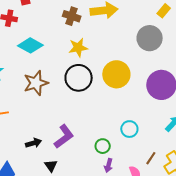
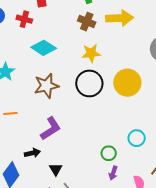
purple L-shape: (64, 137) -> (51, 129), moved
black arrow: (33, 143) -> (32, 153), moved

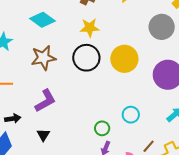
black arrow: (32, 153) -> (13, 119), moved
black triangle: (56, 169) -> (43, 135), moved

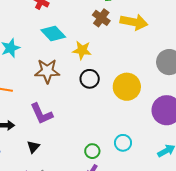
yellow star: (90, 28) -> (82, 50), moved
black circle: (86, 58) -> (90, 79), size x0.7
purple L-shape: (45, 101) -> (42, 114), turned 85

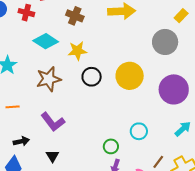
brown cross: (101, 18) -> (75, 16), moved

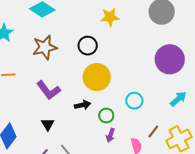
yellow star: (77, 51) -> (110, 17), moved
yellow circle: (130, 76) -> (97, 77), moved
black arrow: (21, 141) -> (83, 105), moved

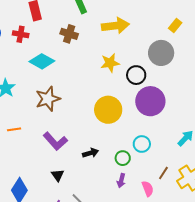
black circle: (88, 46) -> (136, 75), moved
purple circle: (170, 59) -> (150, 101), moved
yellow circle: (97, 77) -> (108, 110), moved
green circle: (106, 116) -> (123, 158), moved

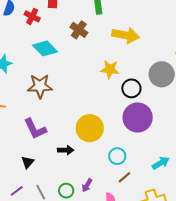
yellow circle: (108, 110) -> (90, 128), moved
green circle: (123, 158) -> (66, 191), moved
brown line: (163, 173) -> (124, 177), moved

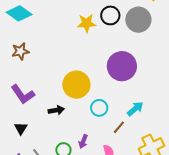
brown star: (40, 86) -> (20, 51), size x0.7
black circle: (131, 88) -> (110, 15), moved
cyan circle: (117, 156) -> (99, 108), moved
cyan arrow: (161, 163) -> (135, 109), moved

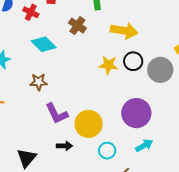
purple L-shape: (23, 94) -> (57, 114), moved
cyan arrow: (135, 109) -> (144, 145), moved
black triangle: (21, 128) -> (26, 158), size x1.5

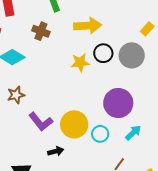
cyan circle: (107, 151) -> (100, 134), moved

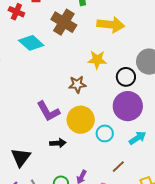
brown cross: (41, 31) -> (64, 22), size x1.4
black circle: (103, 53) -> (126, 77), moved
brown star: (16, 95) -> (77, 84), moved

